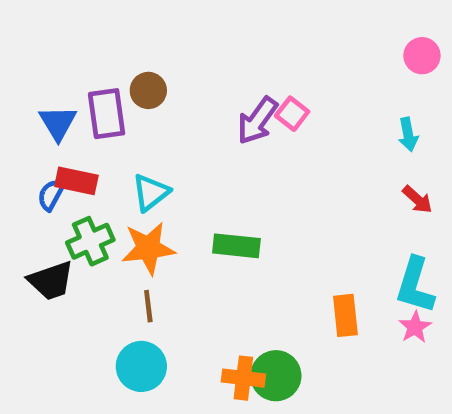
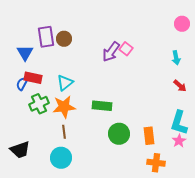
purple rectangle: (107, 114) -> (46, 37), moved
black trapezoid: (51, 281) -> (20, 150), moved
green circle: (276, 376) -> (119, 134), moved
orange cross: (243, 378) -> (156, 163), moved

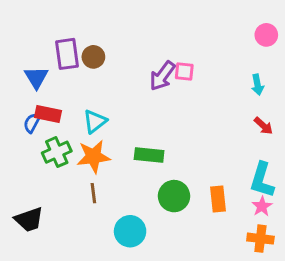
pink square: (126, 49) -> (184, 72), turned -32
cyan circle: (61, 158) -> (130, 231), moved
orange cross: (156, 163) -> (260, 239), moved

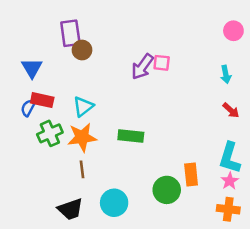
purple rectangle: (67, 54) -> (70, 33), moved
green circle: (174, 196) -> (167, 190), moved
black trapezoid: (29, 220) -> (70, 209), moved

